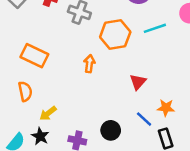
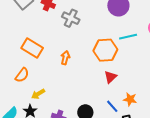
orange hexagon: (115, 34) -> (105, 50), moved
orange arrow: (89, 64) -> (65, 58), moved
orange semicircle: (25, 91) -> (22, 75), turned 42

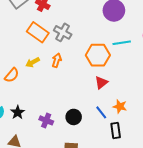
gray cross: (71, 18) -> (63, 32), moved
orange rectangle: (32, 48) -> (38, 32), moved
yellow arrow: (38, 94) -> (33, 62), moved

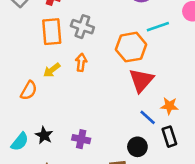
orange rectangle: (38, 32) -> (52, 32), turned 60
red triangle: (101, 83) -> (141, 80), size x1.5
black circle: (74, 117) -> (137, 147), moved

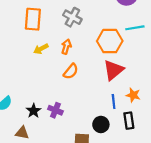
orange rectangle: (52, 32) -> (33, 19), moved
orange semicircle: (29, 91) -> (71, 71), moved
blue line: (148, 117) -> (114, 102), turned 32
black star: (44, 135) -> (34, 111), moved

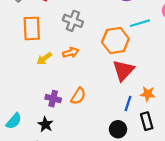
orange arrow: (66, 47) -> (71, 53), turned 64
orange semicircle: (71, 71) -> (78, 96), moved
blue line: (114, 102) -> (128, 103), turned 32
purple cross: (55, 110) -> (53, 99), moved

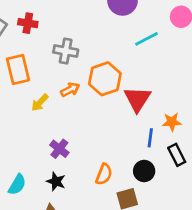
orange hexagon: (115, 40) -> (105, 79), moved
orange semicircle: (78, 96) -> (104, 174), moved
purple cross: (53, 99) -> (59, 149), turned 35

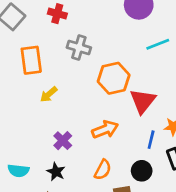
red cross: (28, 23) -> (57, 14), moved
orange arrow: (70, 90) -> (105, 129), moved, size x1.4
cyan semicircle: (17, 185) -> (18, 171), turned 60

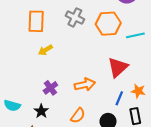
cyan line: (158, 44) -> (135, 35), moved
orange hexagon: (114, 78) -> (108, 24), moved

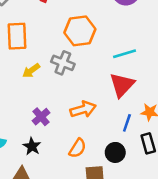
gray cross: (75, 17) -> (63, 63), moved
orange hexagon: (108, 24) -> (80, 31), moved
cyan line: (135, 35) -> (125, 54), moved

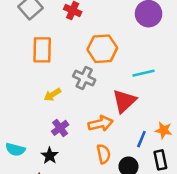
yellow arrow: (31, 71) -> (52, 95), moved
red triangle: (122, 85) -> (124, 101), moved
orange semicircle: (78, 148) -> (104, 154), moved, turned -48

